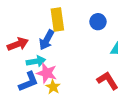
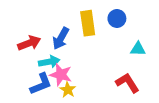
yellow rectangle: (57, 20) -> (88, 23), moved

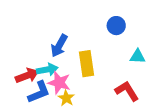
yellow rectangle: (88, 23) -> (86, 64), moved
red arrow: (29, 43) -> (27, 75), moved

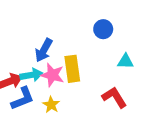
pink star: (59, 83) -> (52, 75), moved

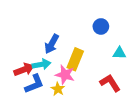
yellow rectangle: (72, 69) -> (75, 59), turned 30
pink star: (52, 75) -> (65, 75), moved

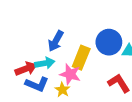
blue circle: (101, 26) -> (109, 42), moved, size x1.5
blue L-shape: (34, 84) -> (37, 84), turned 45

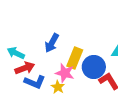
blue circle: (109, 42) -> (94, 67), moved
cyan arrow: (45, 63) -> (16, 53), moved, turned -144

